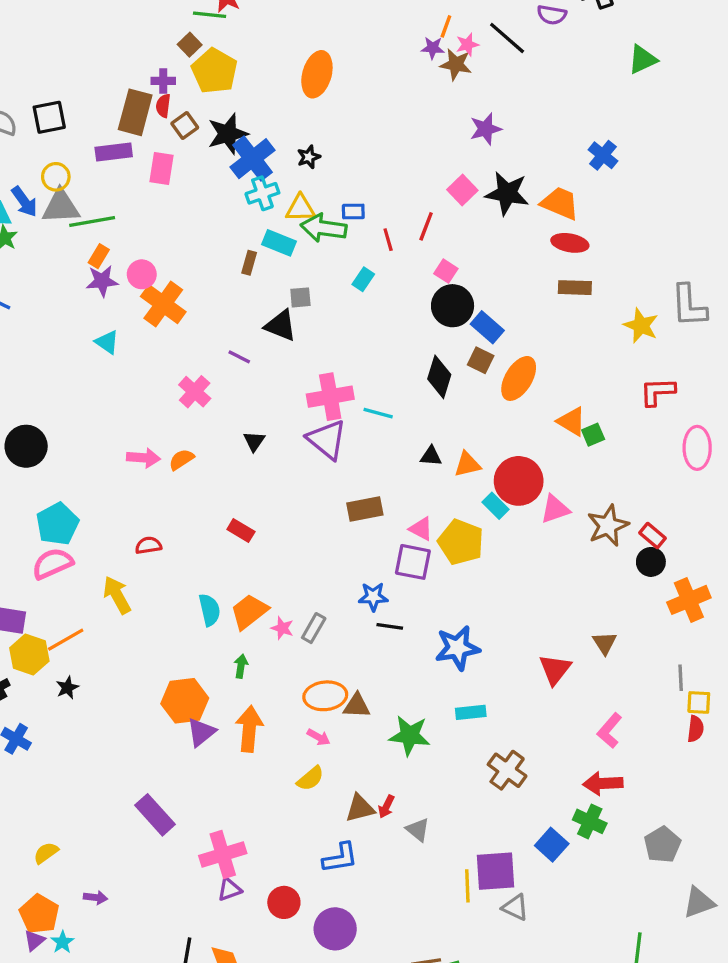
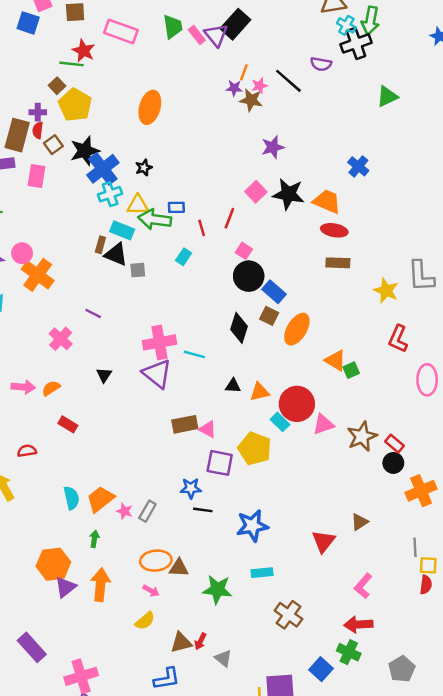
black triangle: (281, 326) -> (116, 254), moved
red L-shape: (657, 392) -> (398, 339), turned -64
pink triangle: (421, 529) -> (208, 429), moved
red rectangle: (241, 531) -> (68, 424), moved
brown triangle: (605, 643) -> (360, 522), turned 30

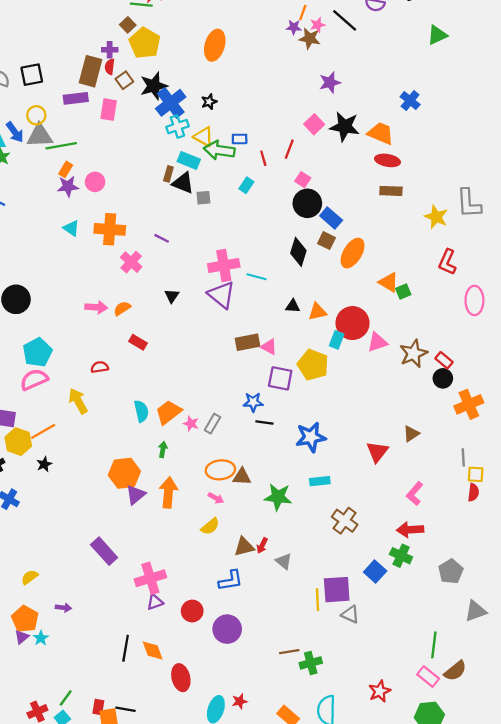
yellow triangle: (138, 205) -> (203, 137), turned 30
orange cross: (38, 275) -> (110, 229), moved, turned -32
cyan rectangle: (280, 422) -> (337, 340), turned 66

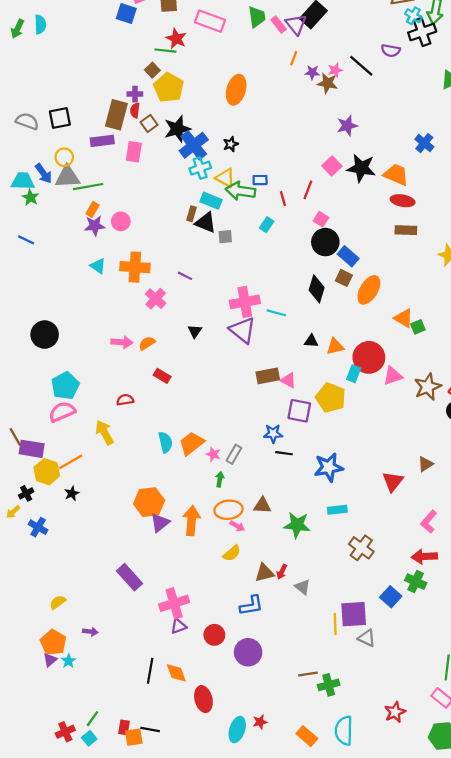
orange line: (303, 12) -> (294, 58), moved
green arrow: (163, 450) -> (220, 479), moved
orange ellipse: (220, 470) -> (229, 510), moved

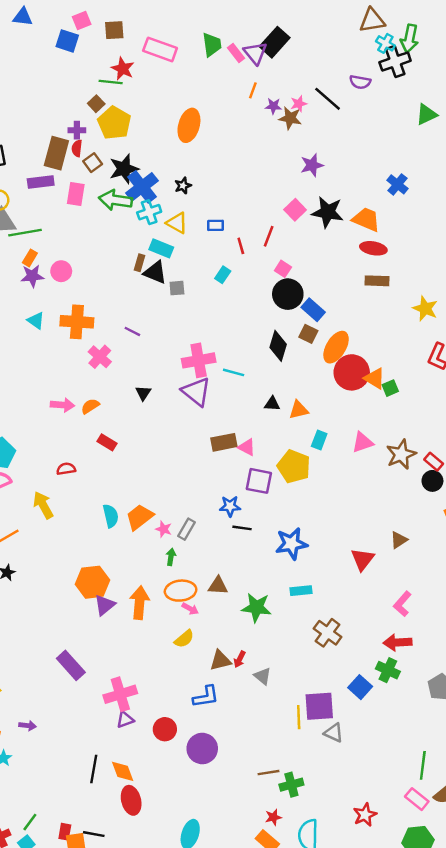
green arrow: (240, 191) -> (115, 200), moved
red circle: (369, 357) -> (352, 372), moved
red ellipse: (203, 699) -> (131, 800), moved
red star: (260, 722) -> (273, 817), moved

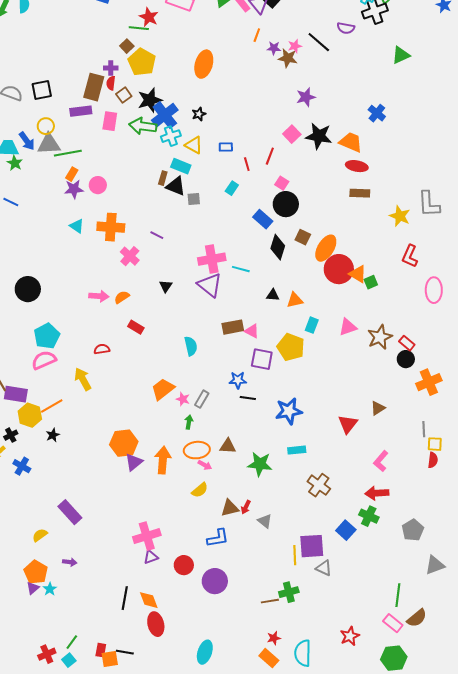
blue rectangle: (313, 310) -> (263, 219), moved
cyan semicircle: (111, 516) -> (191, 346), moved
purple rectangle: (71, 665) -> (70, 512), moved
green cross: (291, 785) -> (289, 592), moved

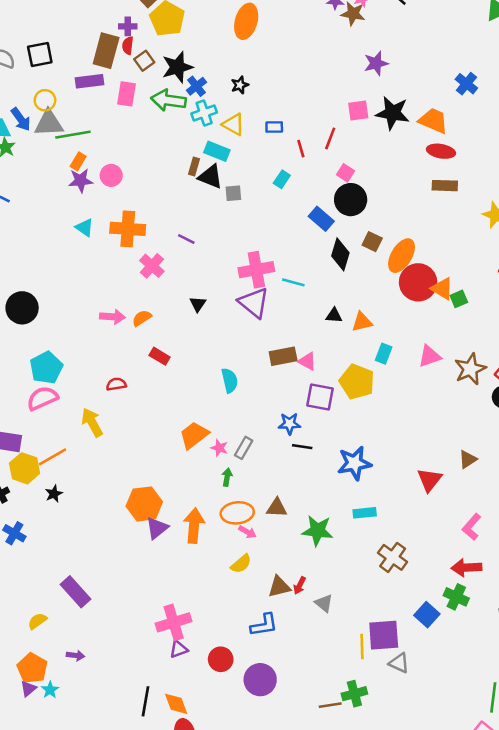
blue cross: (165, 115) -> (196, 86), size x0.6
pink square: (292, 134) -> (358, 110), turned 36

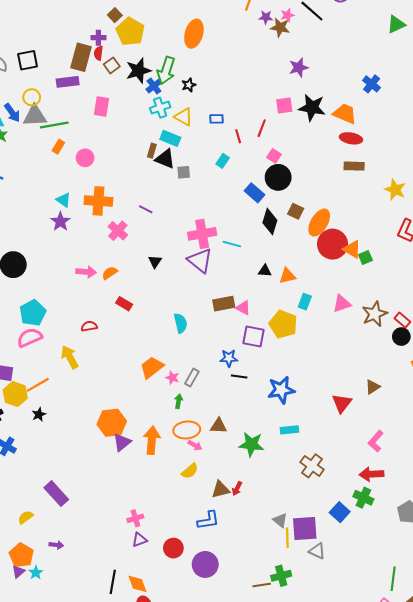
pink rectangle: (126, 94) -> (101, 107), moved
green arrow: (168, 100) -> (166, 71), moved, turned -80
purple star: (81, 180) -> (60, 222), moved, turned -30
gray triangle: (324, 603) -> (280, 520), moved
pink cross: (174, 622) -> (135, 518), size x0.6

